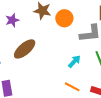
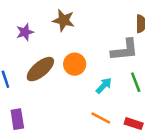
orange circle: (64, 18) -> (75, 64), moved

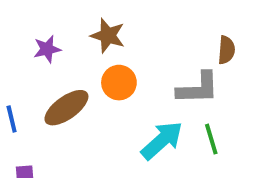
orange circle: (75, 64) -> (119, 83), moved
cyan arrow: (104, 86) -> (162, 140), size x1.6

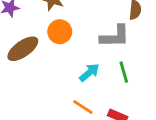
cyan arrow: (162, 140) -> (89, 73), size x0.7

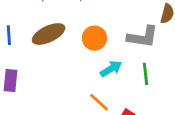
orange circle: (60, 32) -> (94, 38), moved

